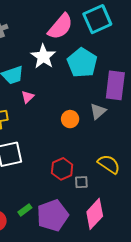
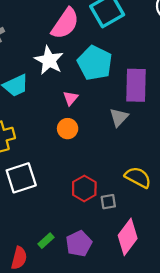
pink triangle: (28, 97) -> (70, 98), moved
orange circle: (70, 119) -> (68, 129), moved
purple pentagon: (53, 215) -> (79, 244), size x0.7

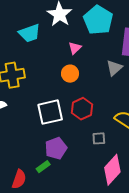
white square: (21, 178) -> (50, 112), moved
red hexagon: (84, 188) -> (82, 109), moved
purple pentagon: (79, 244) -> (56, 148), moved

